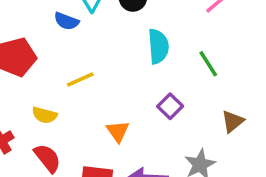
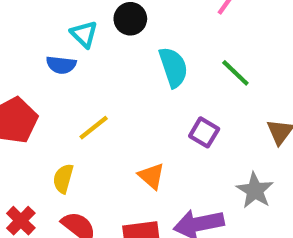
yellow semicircle: (45, 115) -> (63, 179), turned 105

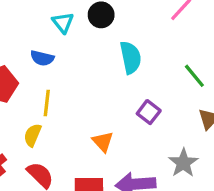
blue semicircle: (61, 65) -> (42, 58), moved
green line: (235, 73) -> (194, 76), moved
yellow line: (94, 128) -> (47, 103), moved, turned -52

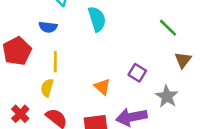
cyan semicircle: (131, 57) -> (97, 19), moved
purple square: (149, 112) -> (137, 73), moved

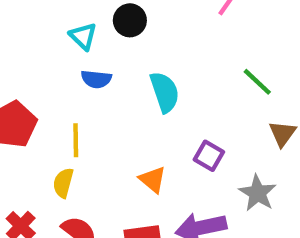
cyan semicircle: (97, 19) -> (165, 92), moved
blue semicircle: (48, 27) -> (96, 79), moved

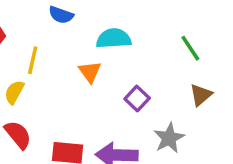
cyan semicircle: (165, 92) -> (114, 39), turned -88
orange triangle: (153, 180) -> (90, 72), moved

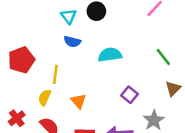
orange triangle: (90, 72) -> (79, 101), moved

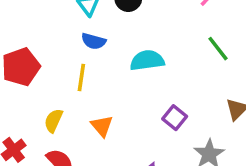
green line: (163, 57) -> (218, 49), moved
yellow line: (55, 74) -> (81, 77), moved

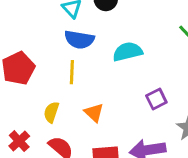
blue semicircle: (94, 41) -> (79, 40), size x1.4
purple square: (175, 118) -> (156, 99), turned 30

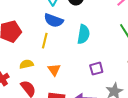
cyan semicircle: (128, 52) -> (83, 34), turned 102
yellow semicircle: (51, 112) -> (26, 64), turned 48

